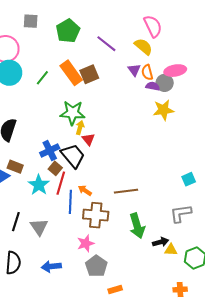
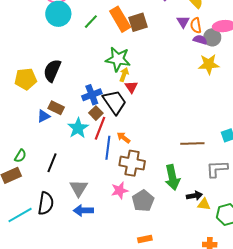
brown line: (126, 191) -> (192, 143), moved
gray triangle: (39, 227) -> (79, 188), moved
gray pentagon: (96, 266) -> (143, 201), moved

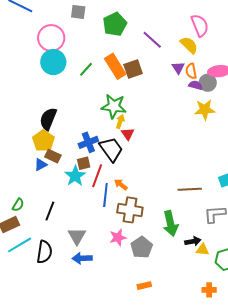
yellow pentagon: (26, 79) -> (43, 141), moved, turned -30
brown square: (96, 113) -> (84, 163), moved, turned 32
cyan line: (20, 215) -> (20, 245), moved

